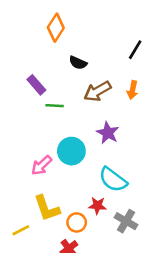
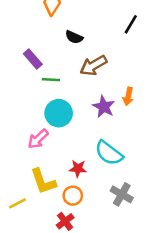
orange arrow: (132, 90) -> (128, 96), moved
cyan circle: (71, 151) -> (59, 113), moved
red star: (97, 206) -> (78, 169), moved

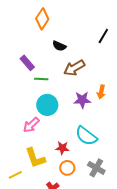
purple star: (104, 107) -> (82, 100), turned -30
orange circle: (73, 196) -> (67, 168), moved

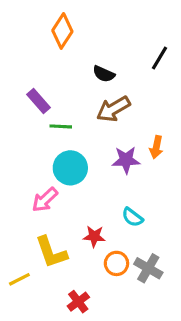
black semicircle: (59, 46) -> (104, 74), moved
cyan semicircle: (86, 136) -> (132, 217), size x0.6
orange circle: (67, 168) -> (116, 263), moved

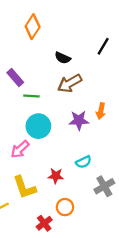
cyan semicircle: (132, 217) -> (84, 162), turned -63
orange circle: (116, 263) -> (65, 207), moved
gray cross: (148, 268) -> (104, 186), moved, turned 30

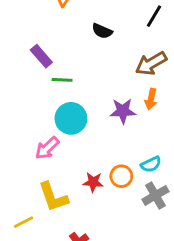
brown arrow: (70, 83) -> (151, 64), moved
cyan semicircle: (84, 162) -> (151, 164), moved
orange circle: (65, 207) -> (121, 176), moved

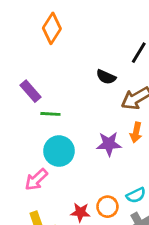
black semicircle: (102, 31) -> (106, 77), moved

